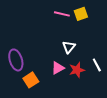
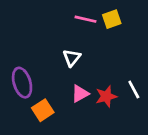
white triangle: (69, 47) -> (72, 58), moved

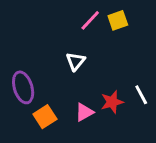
pink line: (86, 19) -> (90, 20), turned -60
pink triangle: (80, 94) -> (84, 112), moved

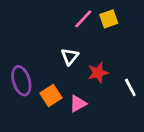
red star: (112, 102) -> (98, 73), moved
orange square: (45, 117) -> (51, 96), moved

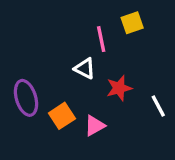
pink line: (83, 19) -> (101, 39), moved, turned -55
white triangle: (70, 57) -> (85, 68), turned -42

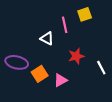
white triangle: (85, 68) -> (47, 38), moved
purple ellipse: (26, 98) -> (17, 62), turned -60

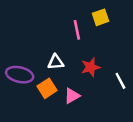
white triangle: (47, 38) -> (56, 62), moved, turned -32

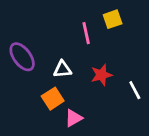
purple ellipse: (20, 75) -> (22, 57), moved, turned 40
pink triangle: (72, 96) -> (74, 118), moved

